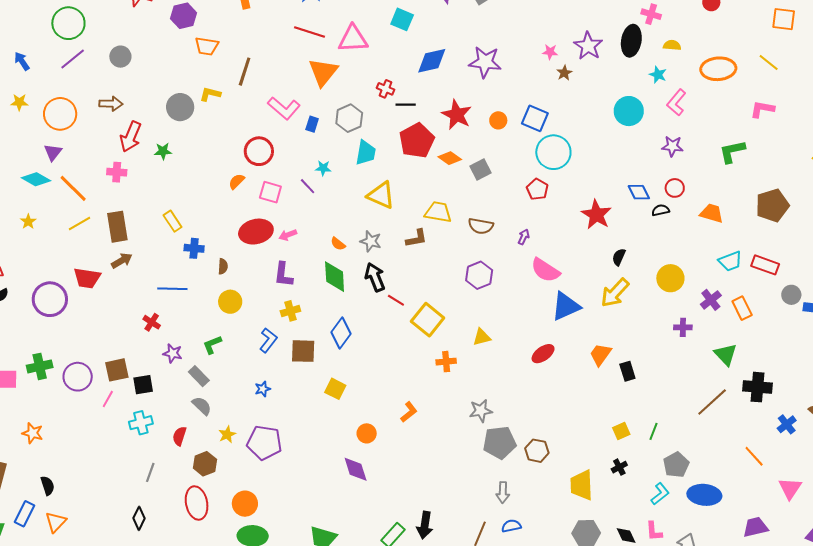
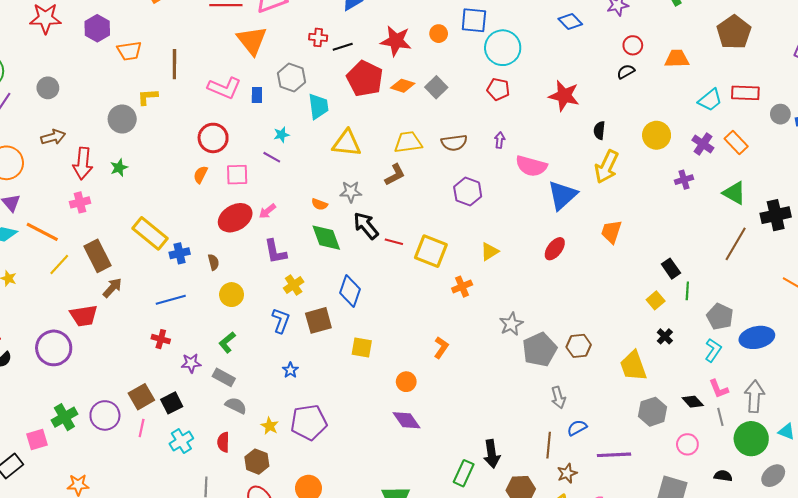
blue diamond: (639, 192) -> (570, 22), moved
yellow rectangle: (173, 221) -> (150, 233), size x1.6
black rectangle: (627, 371) -> (671, 269), moved

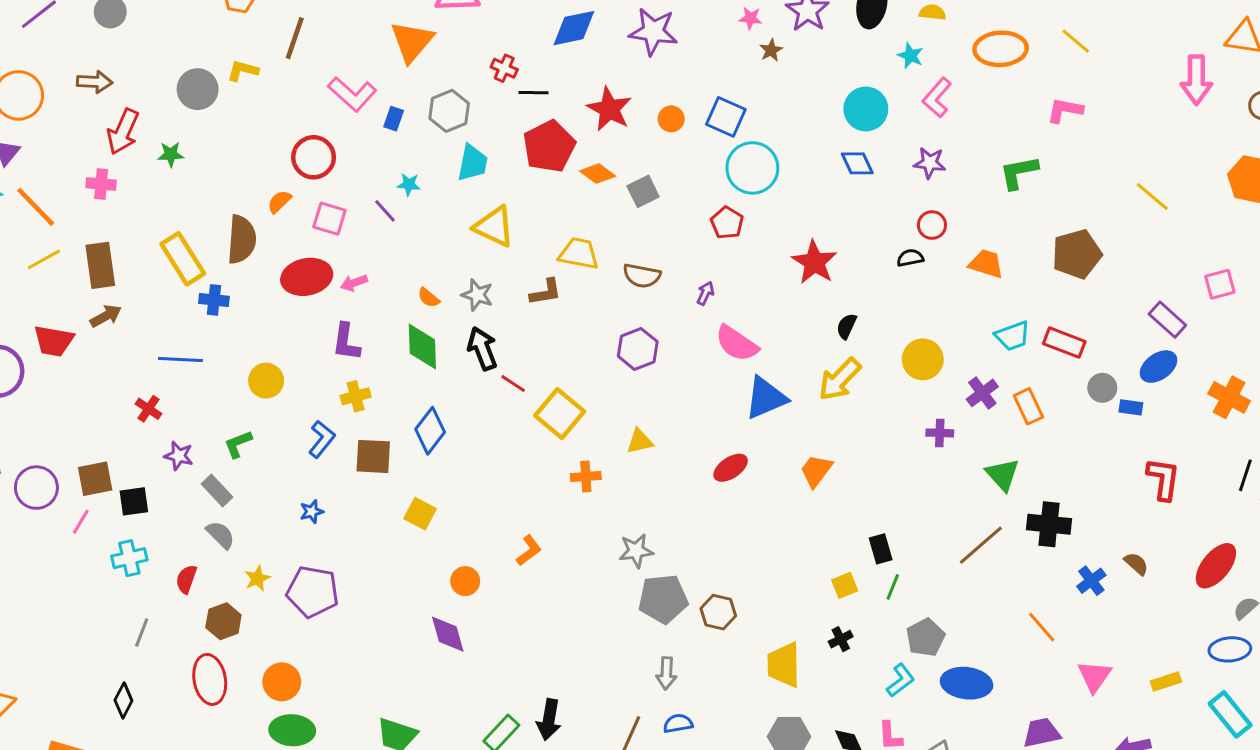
brown semicircle: (213, 262) -> (242, 239), moved, size x2.0

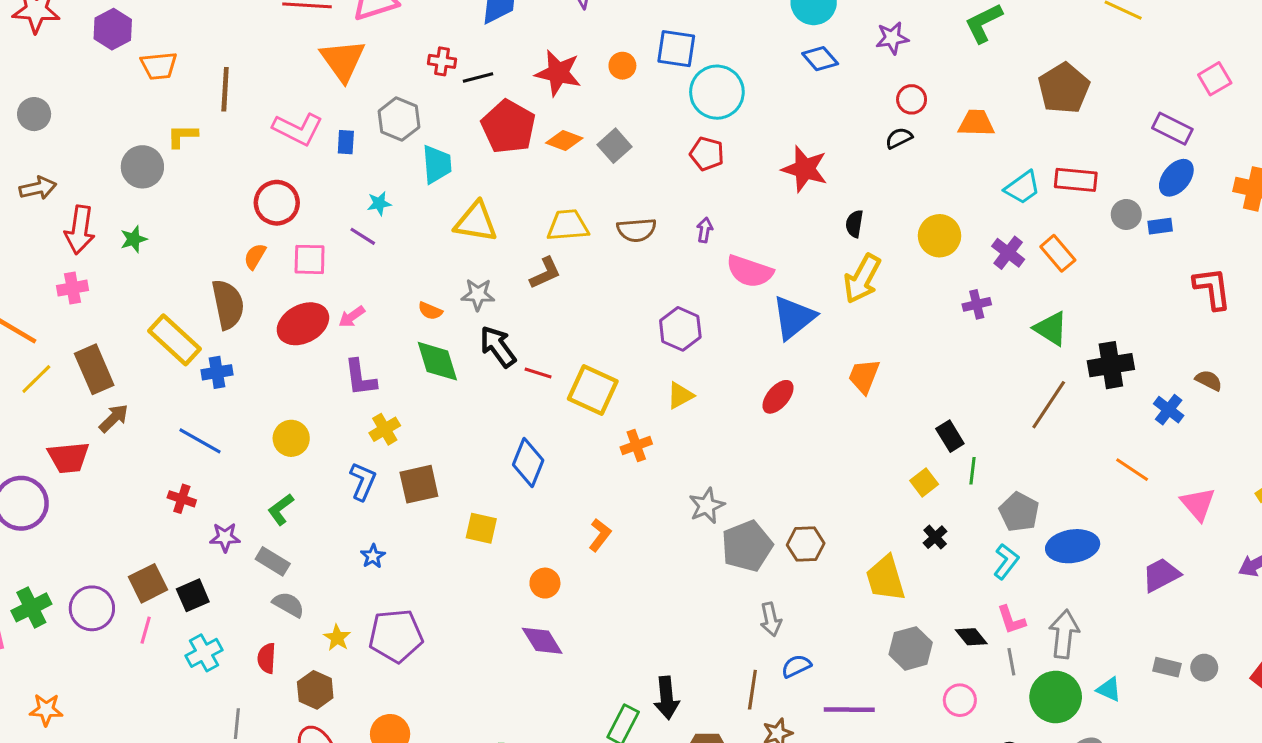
purple hexagon: (638, 349) -> (680, 329), moved
blue line: (180, 359) -> (200, 441), turned 42
blue diamond: (430, 431) -> (528, 462), moved

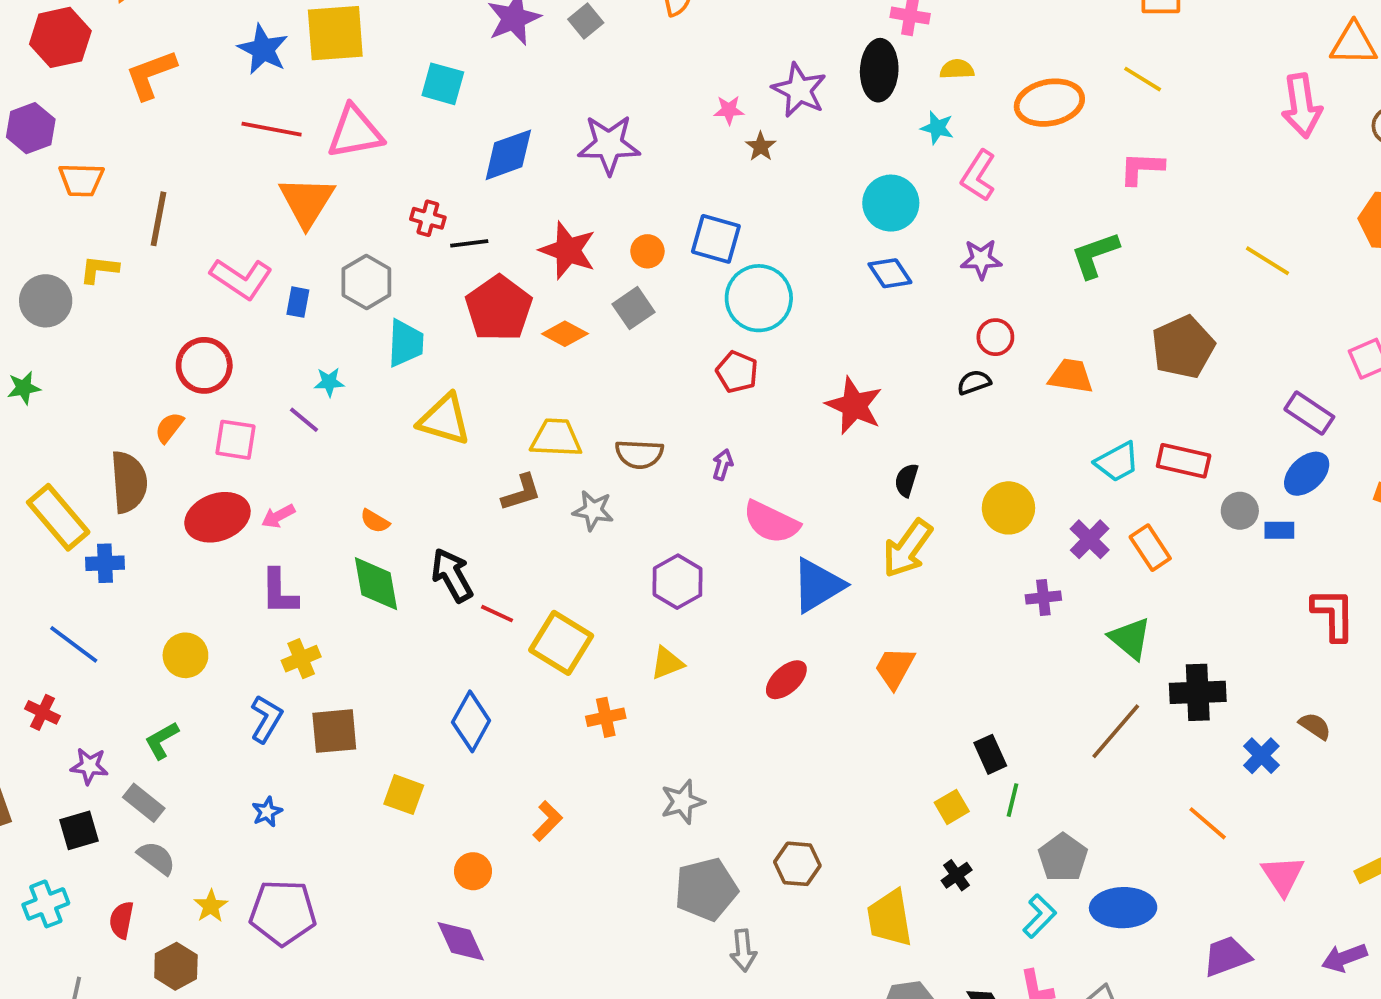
gray square: (614, 146) -> (633, 308), moved
gray star: (478, 295) -> (593, 510), moved
gray pentagon: (747, 546) -> (706, 889), moved
black square: (193, 595) -> (79, 830), moved

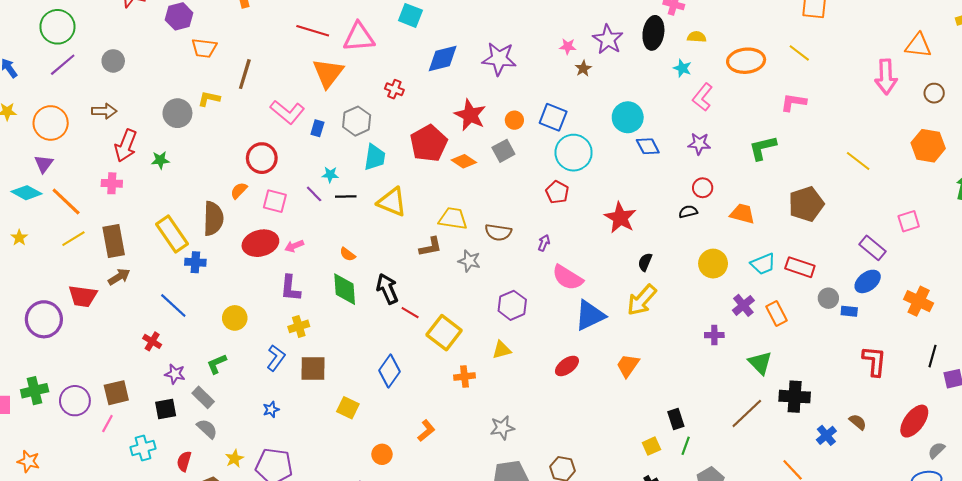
cyan circle: (891, 203) -> (628, 117), moved
black line: (469, 243) -> (346, 197), moved
yellow circle: (1008, 508) -> (713, 264), moved

